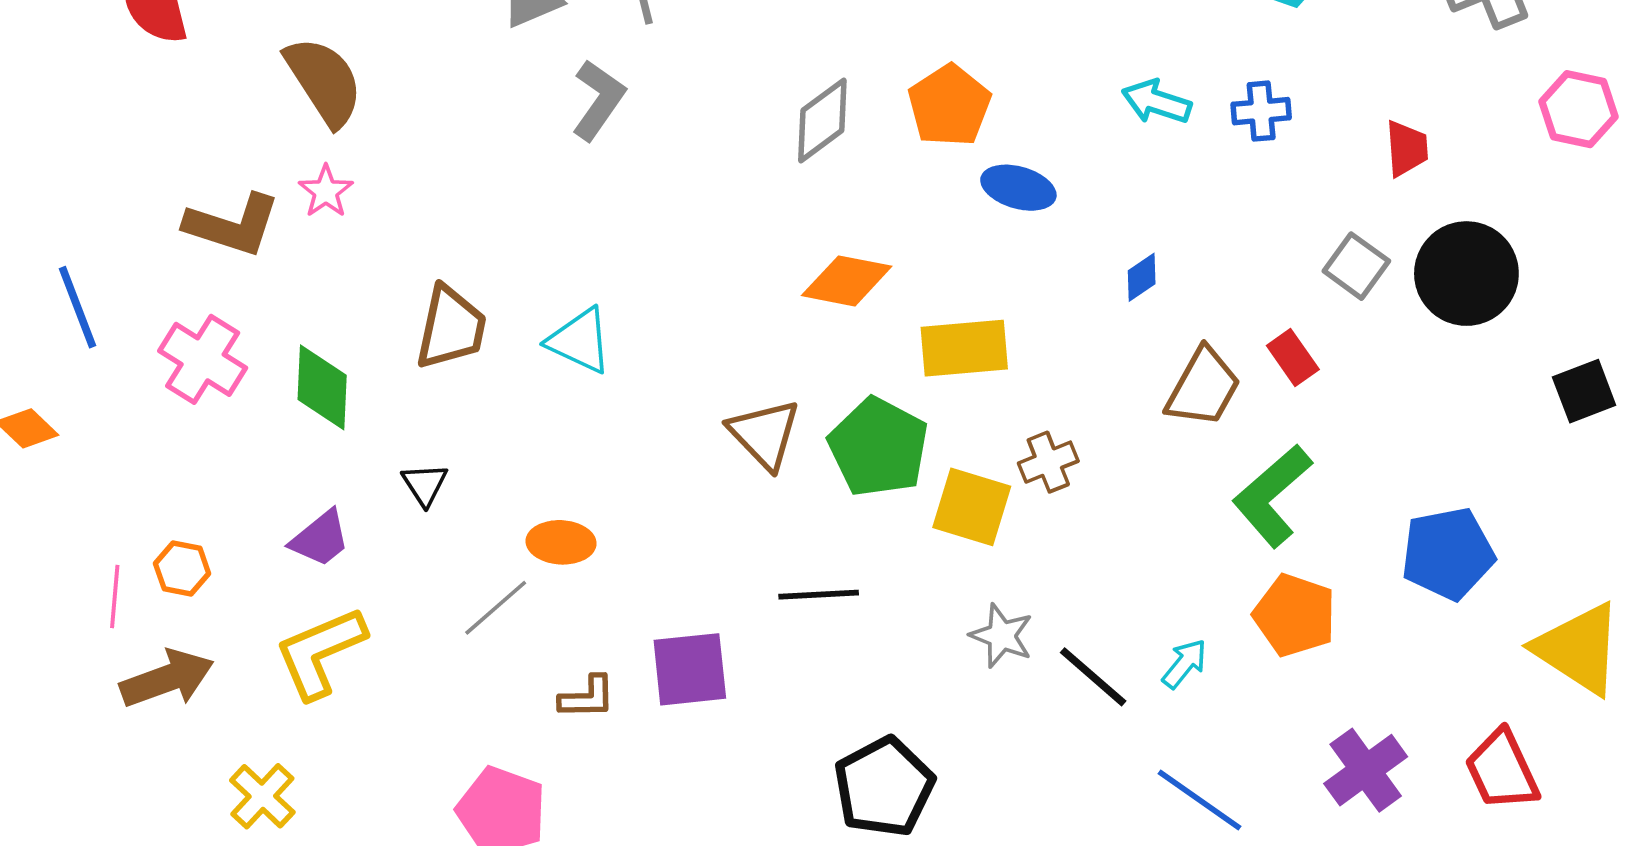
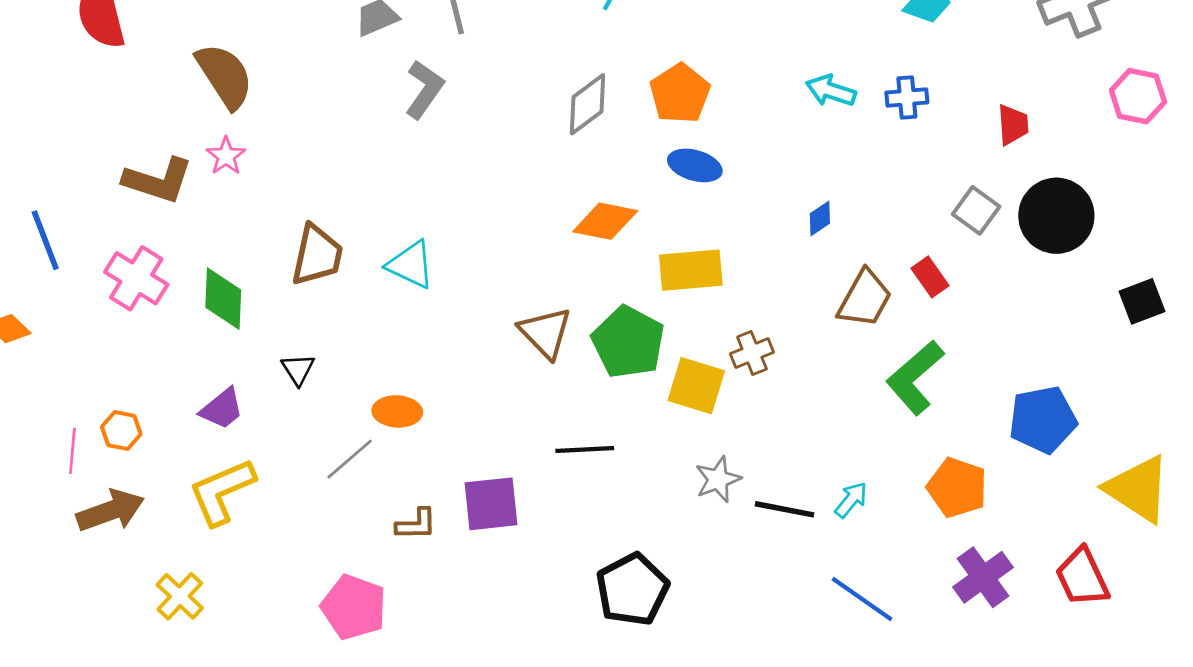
blue ellipse: (1018, 188) -> (695, 165), moved
orange pentagon: (1295, 615) -> (957, 488), moved
gray star: (1002, 636) -> (718, 479), turned 30
black line: (1093, 677) -> (785, 509), turned -30

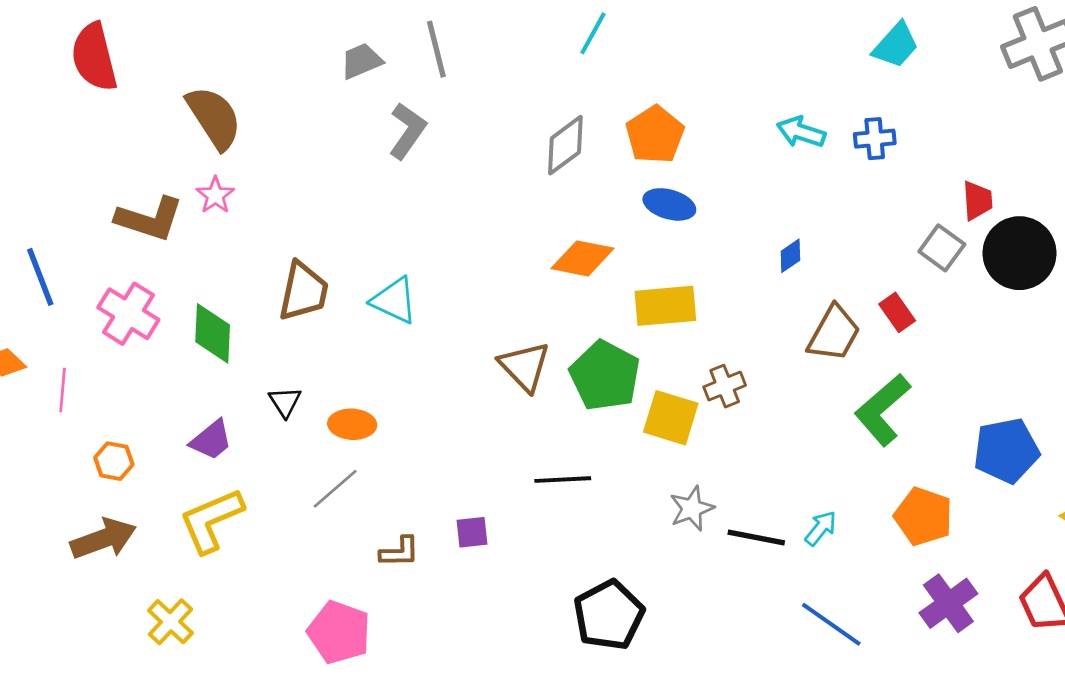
red trapezoid: (1013, 125) -> (977, 200), moved
orange ellipse: (397, 411) -> (352, 424), moved
pink line: (72, 451) -> (63, 390), moved
purple square: (491, 504) -> (472, 532), size x0.6

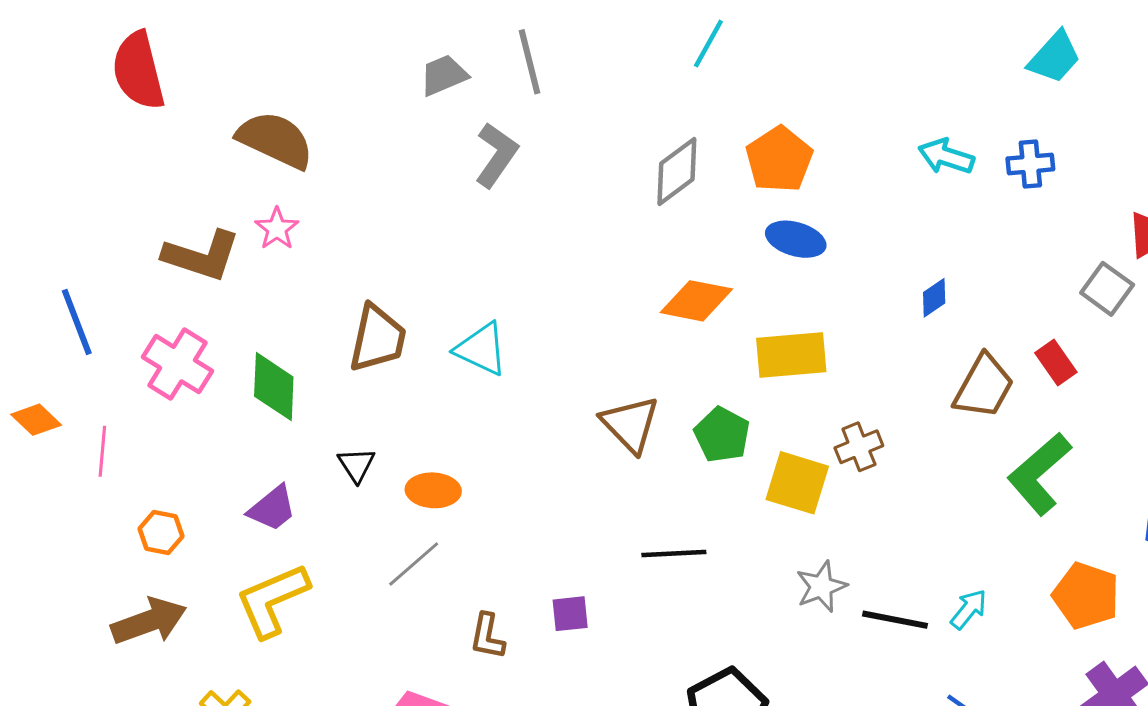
brown semicircle: (214, 118) -> (275, 140), turned -32
green pentagon: (605, 376) -> (722, 435), size x0.7
brown L-shape: (400, 552) -> (487, 636), turned 102

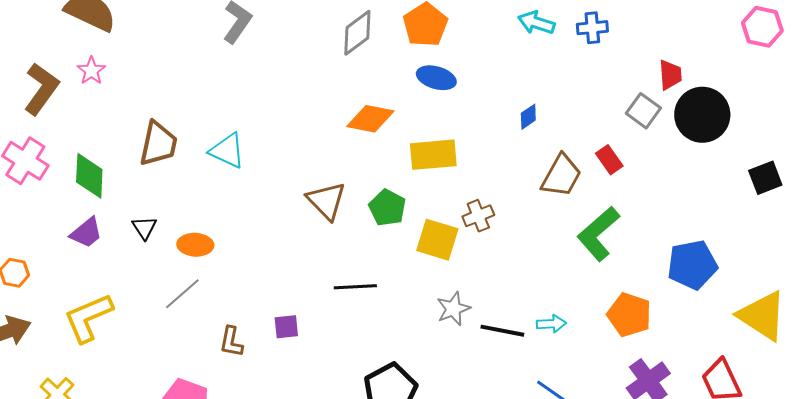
brown L-shape: (202, 256) -> (41, 89), turned -72
purple trapezoid: (272, 508) -> (86, 233), moved
cyan arrow: (969, 609) -> (551, 324), turned 48

